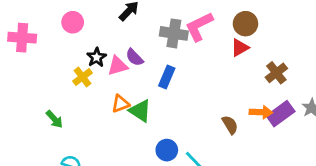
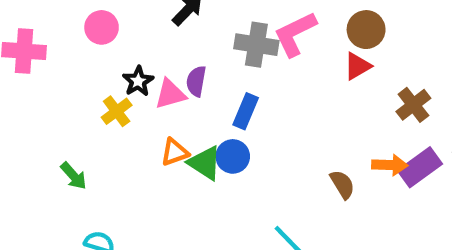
purple semicircle: (134, 57) -> (196, 81), turned 54
blue circle: (167, 150) -> (233, 156), moved

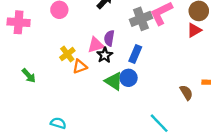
gray cross: (256, 45) -> (141, 19), turned -30
black star: (138, 81) -> (105, 55), moved
orange triangle: (175, 152) -> (80, 66), moved
green arrow: (74, 176) -> (29, 76), moved

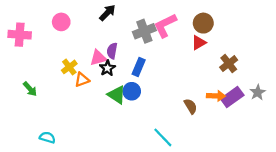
cyan semicircle: (58, 123) -> (47, 137), moved

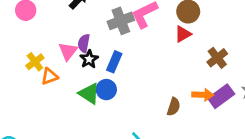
pink triangle: (98, 58) -> (68, 51), turned -36
black star: (107, 68) -> (89, 59), moved
brown semicircle: (191, 106) -> (174, 107), turned 49

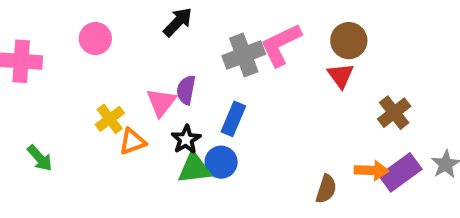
red triangle: (183, 34) -> (341, 76), turned -36
black star: (89, 59) -> (186, 139), moved
green triangle: (89, 93) -> (194, 168), turned -40

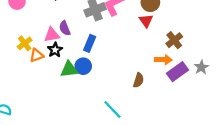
purple semicircle: (186, 90) -> (65, 28), turned -32
pink triangle: (161, 102) -> (52, 35), turned 42
black star: (186, 139) -> (55, 50), moved
orange arrow: (371, 170) -> (163, 60), moved

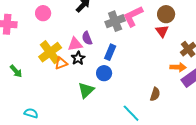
yellow cross: (25, 43) -> (50, 52), size x1.6
green triangle: (69, 69) -> (86, 90), moved, turned -36
brown semicircle: (138, 80) -> (155, 94), moved

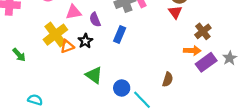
pink triangle: (75, 44) -> (74, 12), moved
blue circle: (104, 73) -> (122, 88), moved
green triangle: (86, 90) -> (94, 75), turned -42

